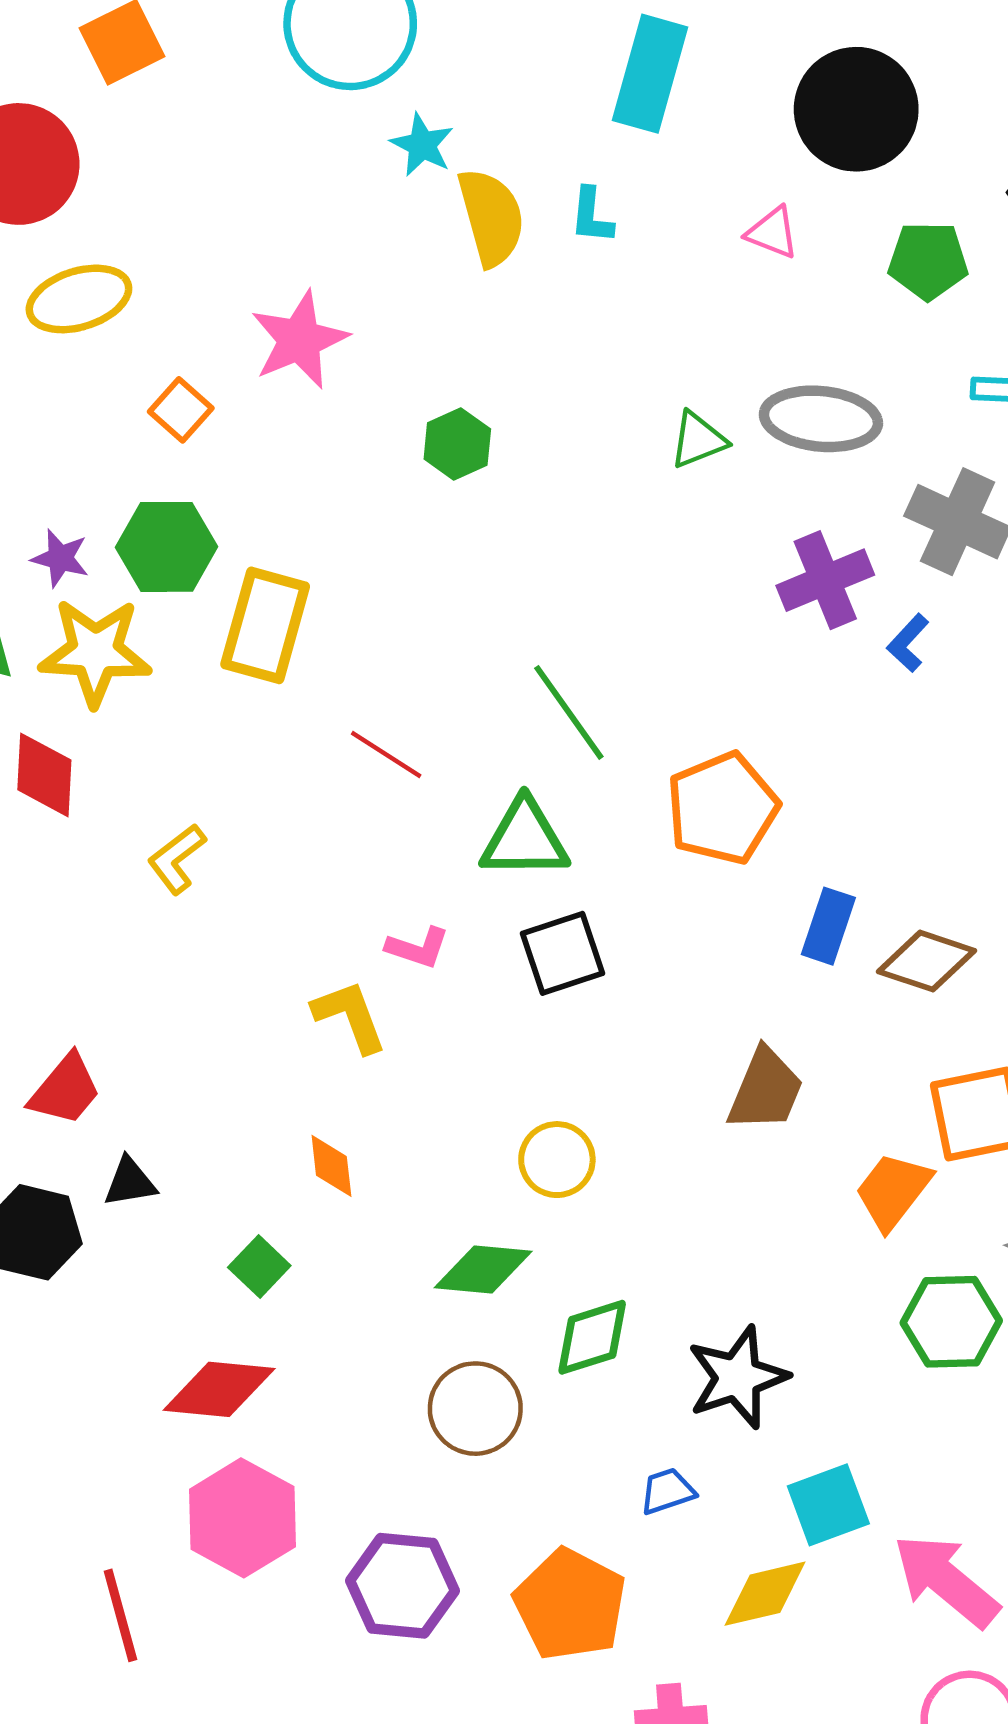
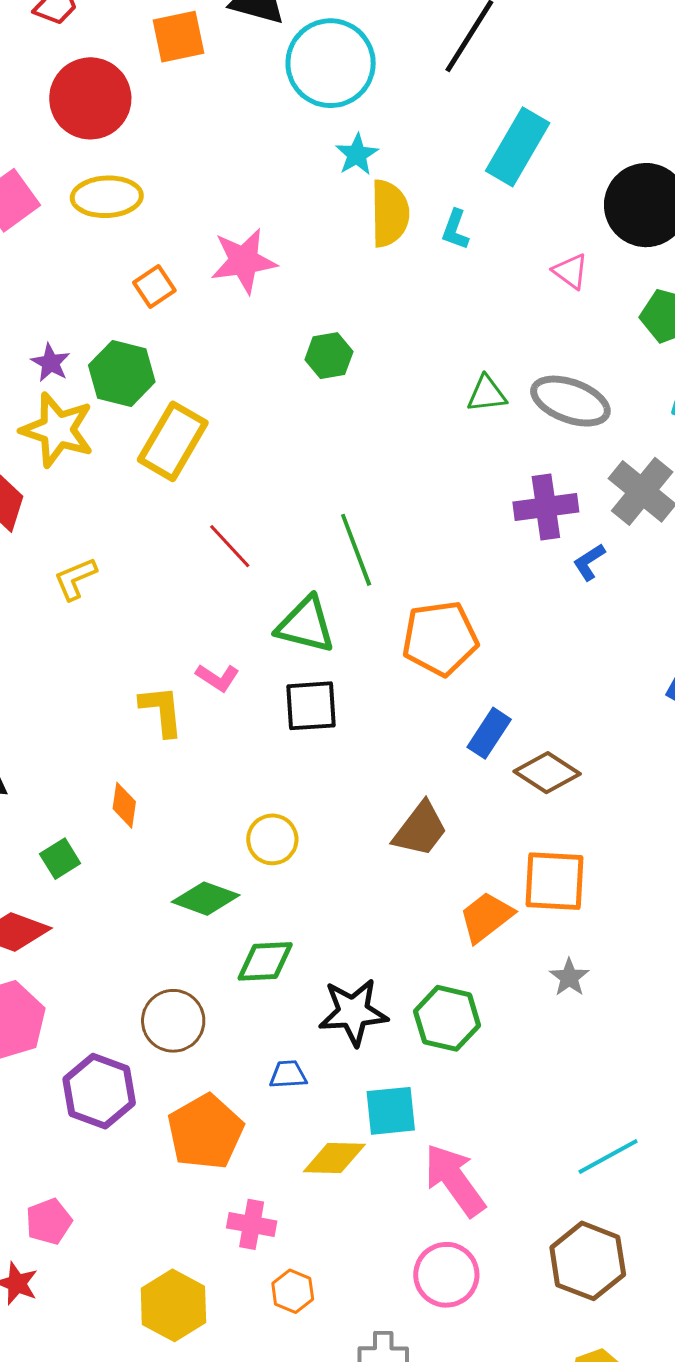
green hexagon: (951, 1322) -> (447, 1018), moved
brown circle: (475, 1409) -> (173, 1021), moved

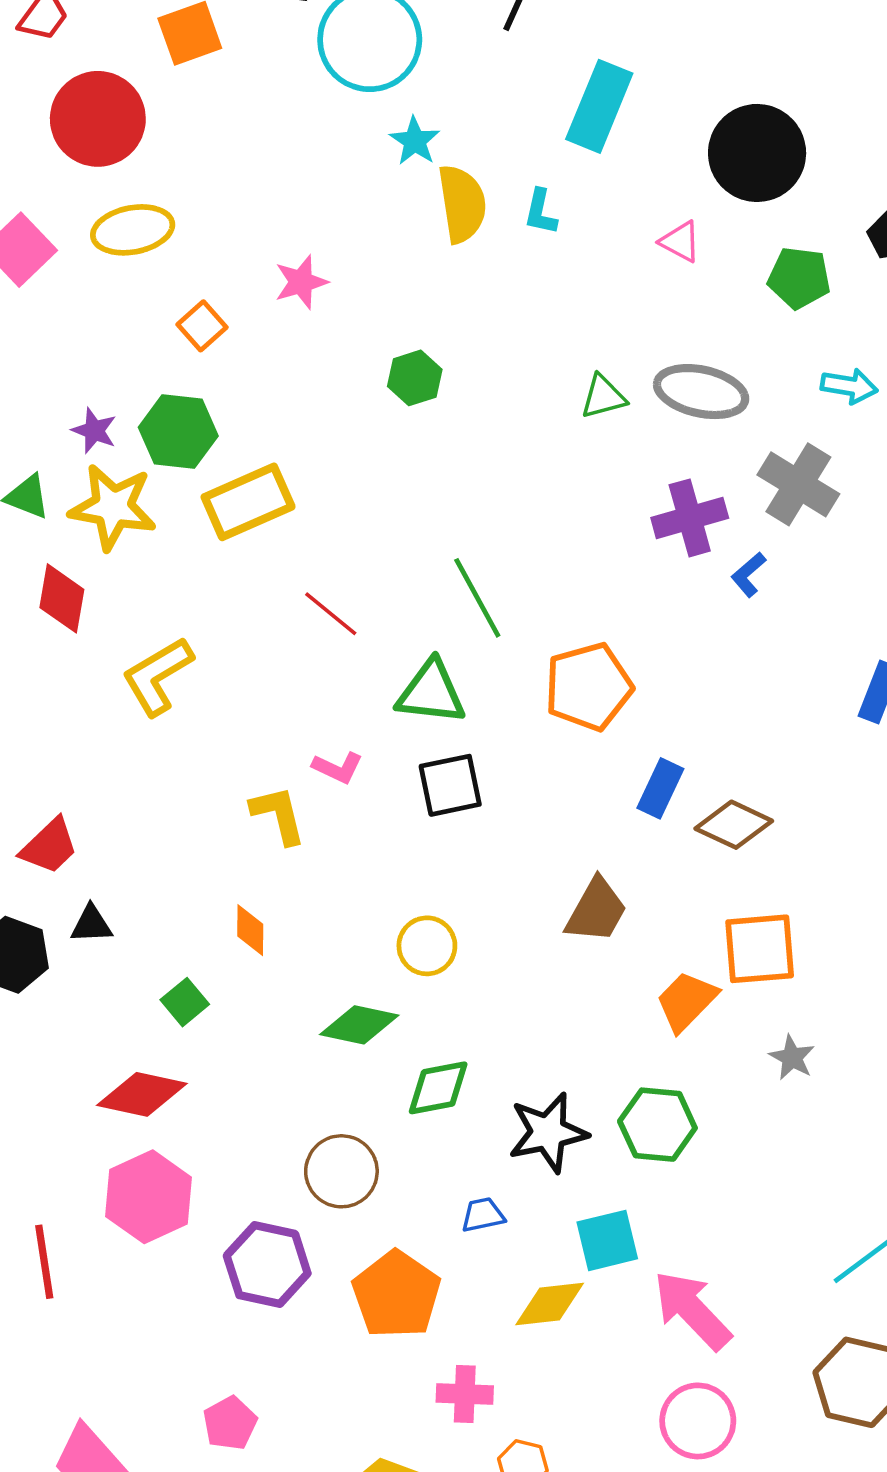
pink star: (244, 261) -> (301, 282), size x0.7
yellow rectangle: (173, 441) -> (248, 502), turned 44
yellow L-shape: (75, 579) -> (158, 676), size x1.5

